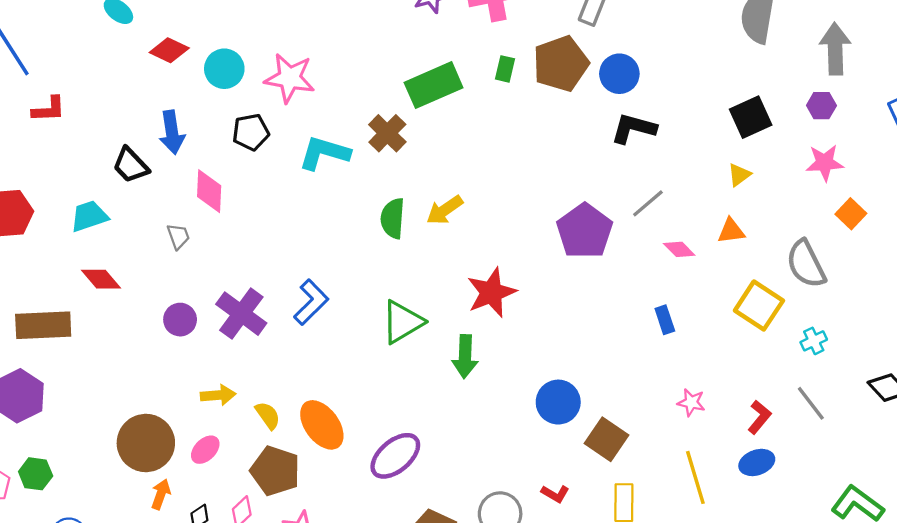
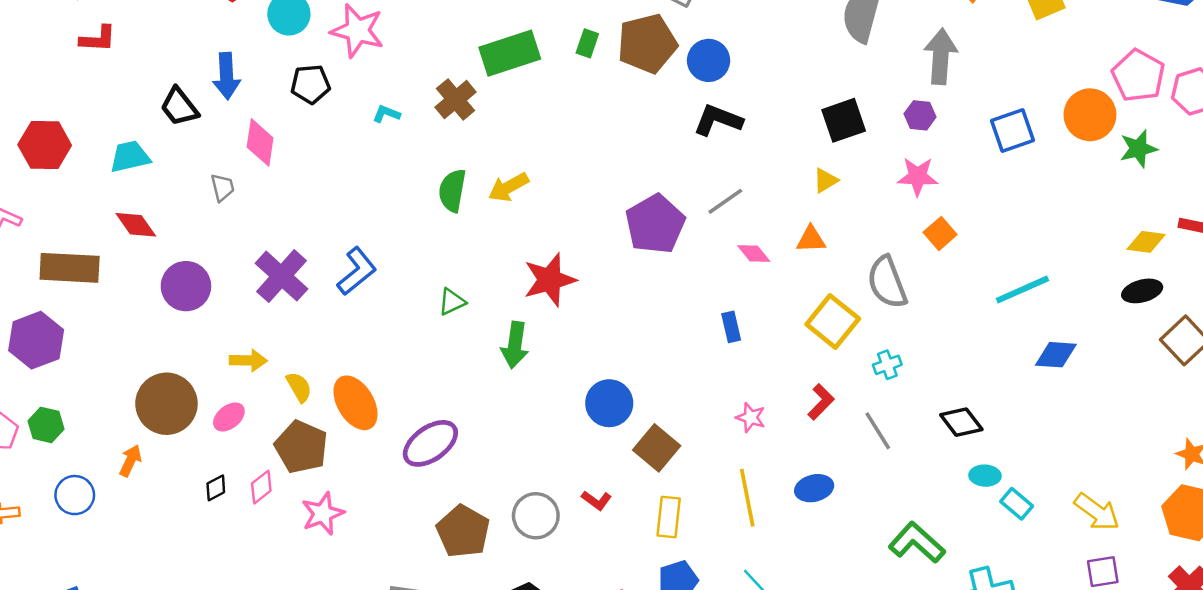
cyan L-shape: (324, 153) -> (386, 114), size x0.5
purple circle: (180, 320) -> (186, 286), moved, size x1.4
green triangle: (402, 322) -> (452, 302), size x0.6
red L-shape: (759, 417) -> (821, 402), moved
orange arrow: (161, 494) -> (130, 461), moved

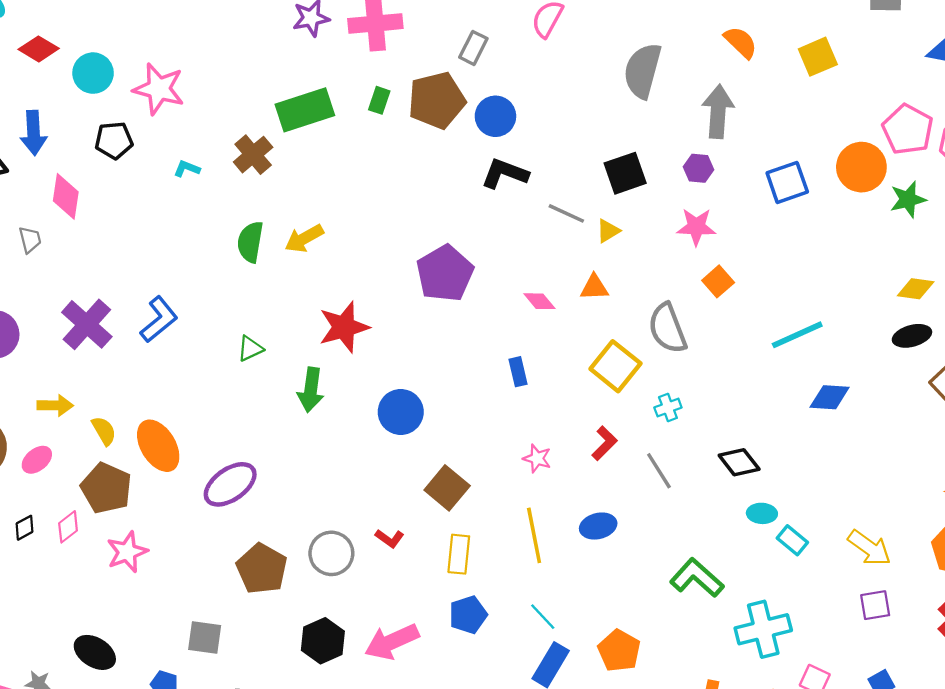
gray line: (725, 201) -> (566, 213), moved, turned 60
blue circle: (609, 403) -> (401, 412), moved

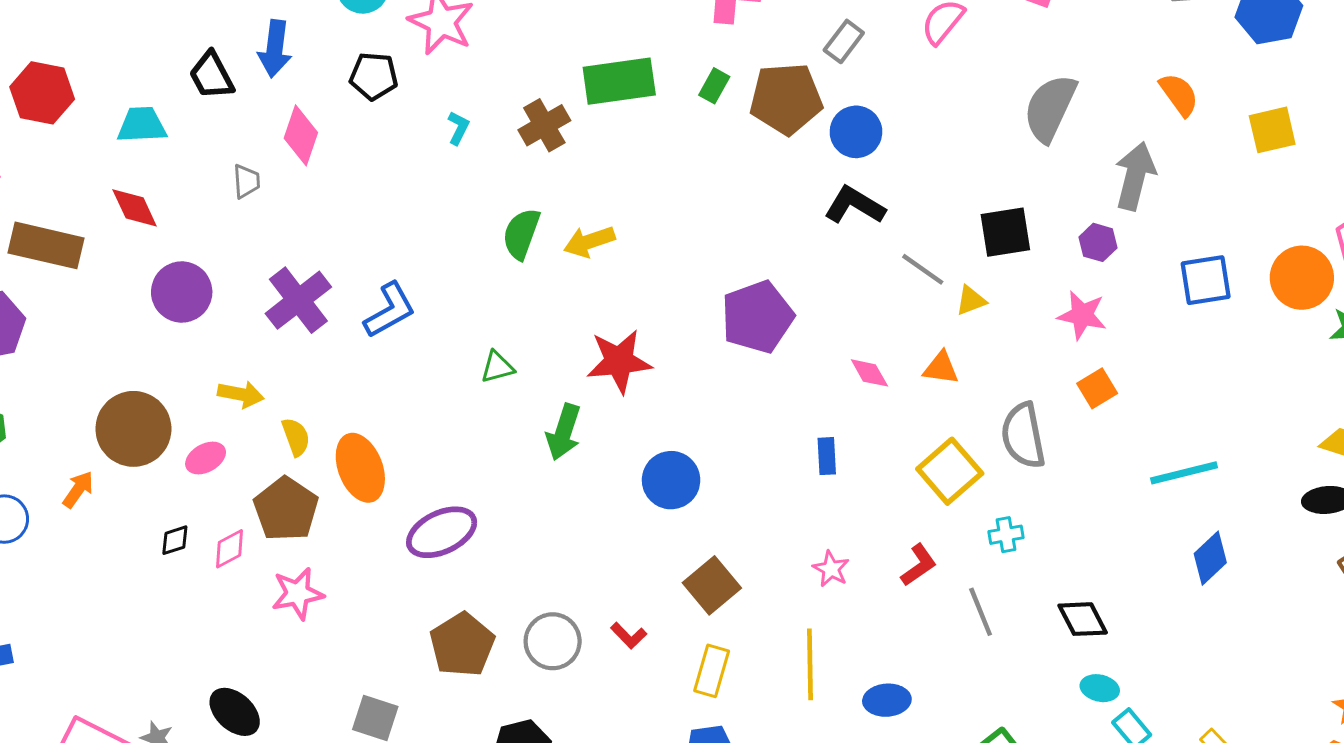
cyan L-shape: (187, 169) -> (458, 128), turned 85
blue diamond: (830, 397) -> (1210, 558), turned -57
blue ellipse: (598, 526) -> (887, 700), moved

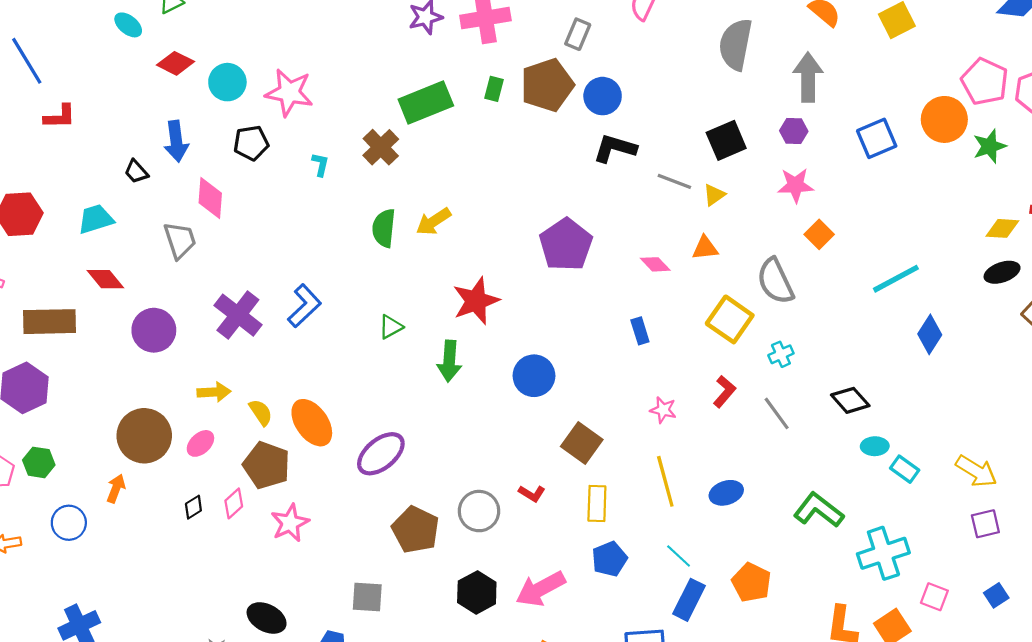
black trapezoid: (212, 75) -> (136, 172), size x0.7
gray trapezoid: (246, 181) -> (180, 240), size x1.5

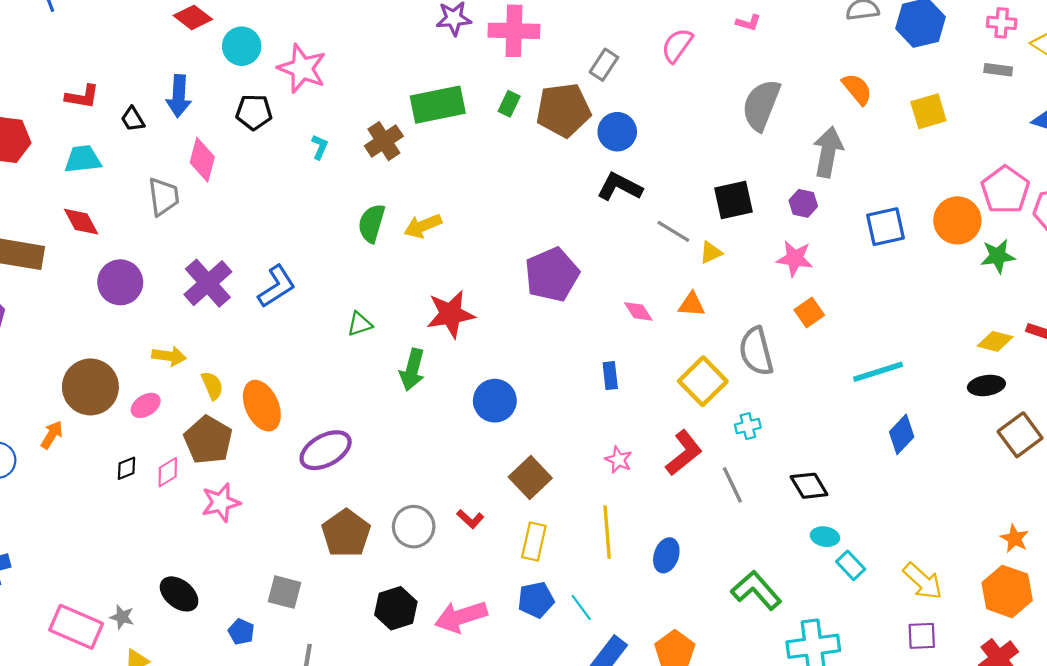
red L-shape: (60, 117) -> (82, 97), moved
red L-shape: (724, 392) -> (684, 453), size x1.4
blue ellipse: (726, 493) -> (666, 555), turned -64
cyan line: (679, 556) -> (581, 607), moved

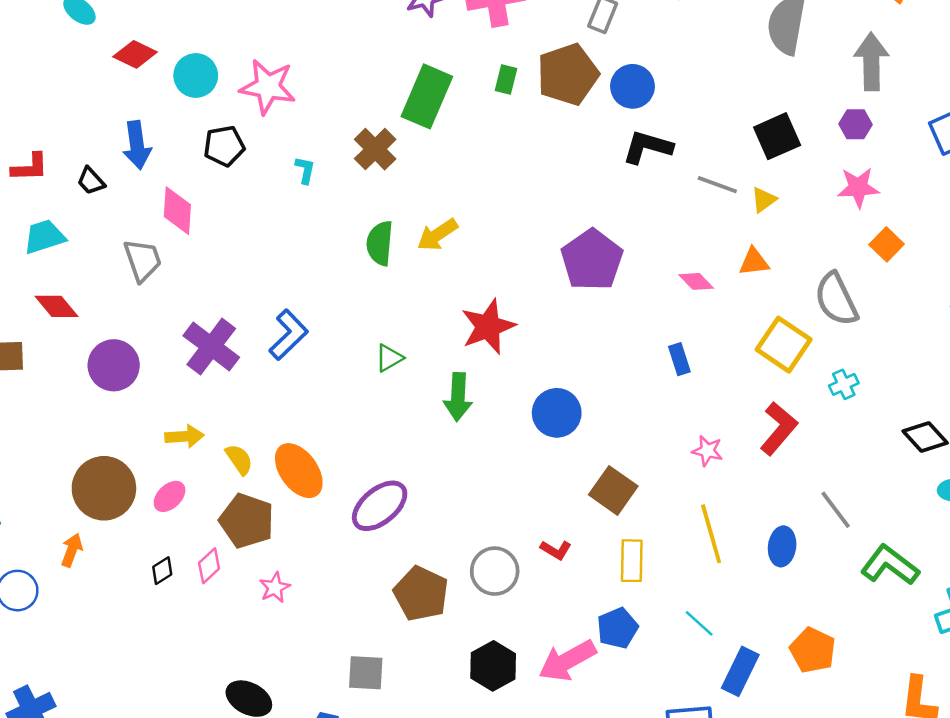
green rectangle: (438, 105) -> (427, 96), turned -44
gray line: (732, 485) -> (836, 510), moved
pink star: (221, 503) -> (275, 588), size x0.7
blue pentagon: (536, 600) -> (618, 628), moved

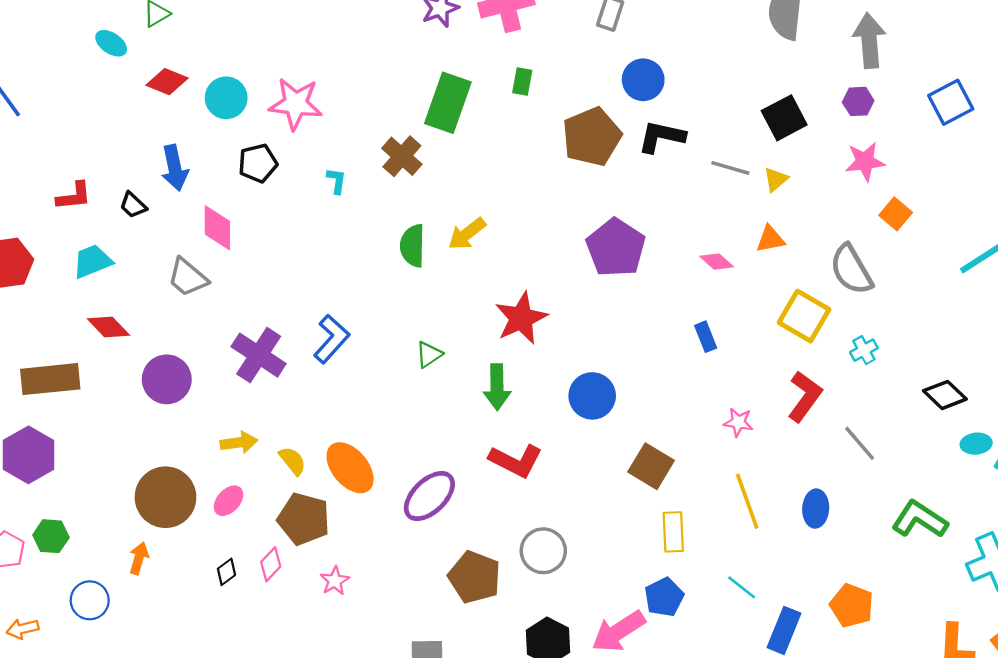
brown pentagon: (568, 74) -> (592, 137), moved
gray trapezoid: (143, 260) -> (188, 277), turned 153
gray line: (836, 510) -> (860, 443), moved
red L-shape: (556, 550) -> (516, 461), moved, size x1.8

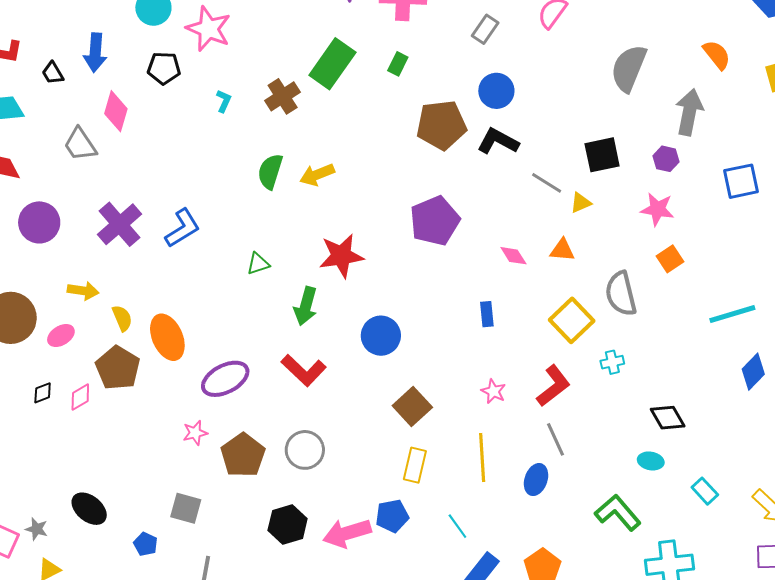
gray line: (860, 443) -> (556, 439), moved
cyan ellipse: (976, 444) -> (651, 461), moved
pink star: (335, 581) -> (195, 433), moved

